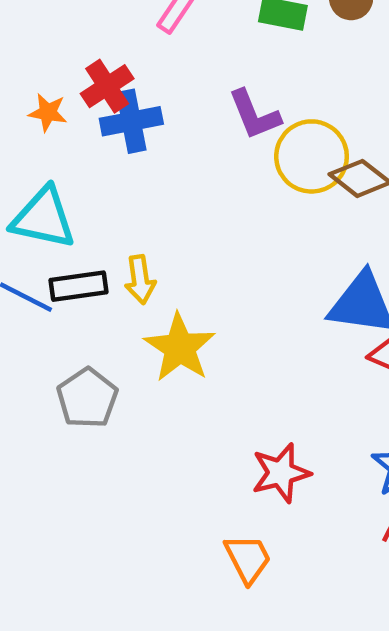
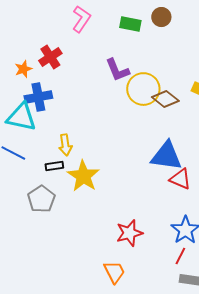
orange star: (48, 112) -> (23, 69), turned -30
blue cross: (131, 121) -> (38, 97), moved
black rectangle: (79, 286) -> (54, 166), moved, size x0.7

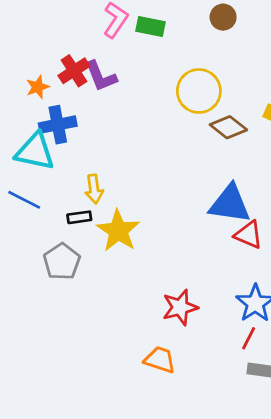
green rectangle: (130, 24) -> (150, 27), moved
purple L-shape: (117, 70) -> (101, 76), moved
yellow circle: (143, 89) -> (199, 91), moved
orange trapezoid: (114, 272) -> (160, 360), turned -45

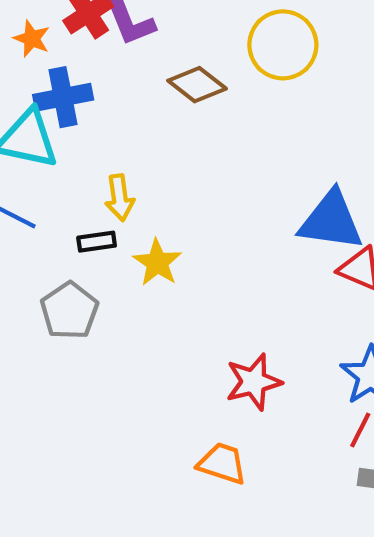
orange star: (38, 87) -> (32, 39), turned -30
brown diamond: (228, 127) -> (197, 85), moved
yellow star: (118, 231) -> (157, 263), size x0.7

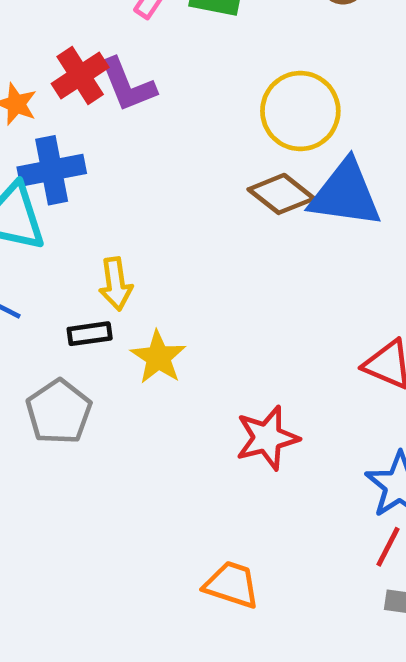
brown diamond: (197, 85) -> (281, 194), moved
blue triangle: (331, 221) -> (345, 194), moved
red star: (254, 382) -> (267, 438), moved

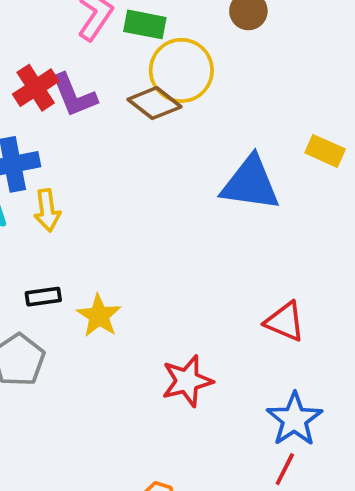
yellow circle: (300, 111) -> (181, 70), moved
brown diamond: (281, 194) -> (154, 103), moved
yellow arrow: (116, 284) -> (47, 210), moved

